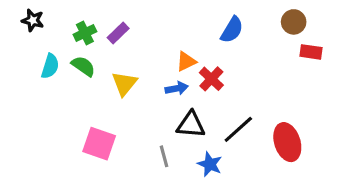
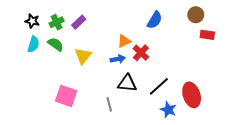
black star: (33, 20) -> (32, 21), moved
blue star: (210, 164) -> (168, 110), moved

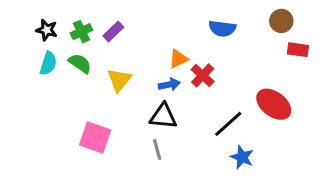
blue semicircle: (155, 20) -> (222, 29), turned 66
black triangle: (127, 83) -> (163, 116), moved
red ellipse: (192, 95) -> (274, 104), moved, turned -35

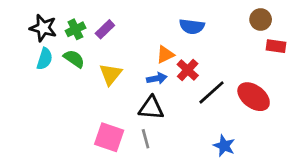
blue semicircle: (222, 29) -> (192, 27), moved
black star: (47, 30) -> (43, 28), size x1.4
black line: (228, 124) -> (212, 92), moved
pink square: (95, 138) -> (109, 137), moved

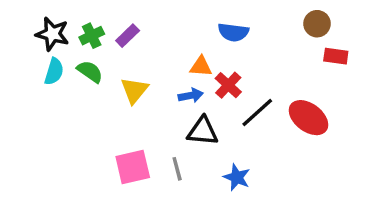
orange triangle: (165, 55) -> (201, 66), turned 30
black triangle: (151, 108) -> (203, 131), moved
pink square: (109, 137) -> (133, 167), turned -32
blue star: (224, 146) -> (237, 177), moved

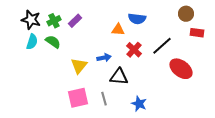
orange triangle: (201, 66) -> (118, 30), moved
yellow triangle: (134, 90) -> (79, 66), moved
blue arrow: (191, 95) -> (104, 58), moved
black line: (257, 112) -> (162, 46), moved

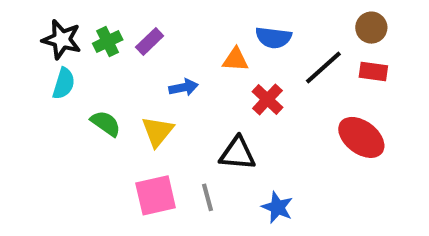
red rectangle: (197, 33) -> (373, 71), moved
green semicircle: (53, 42) -> (106, 123), moved
black line: (162, 46) -> (323, 67), moved
blue arrow: (104, 58) -> (184, 87), moved

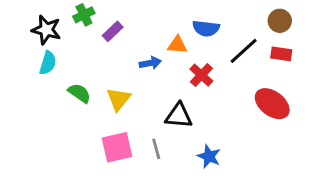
green cross: (108, 42) -> (84, 15), moved
blue arrow: (184, 87) -> (150, 63), moved

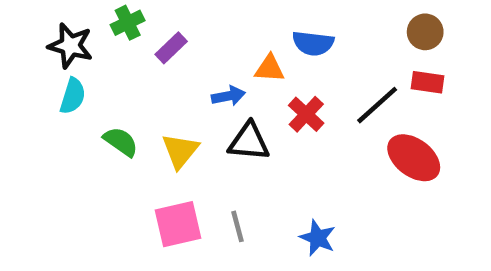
black line: (244, 51) -> (377, 105), moved
black triangle: (179, 116) -> (249, 142), moved

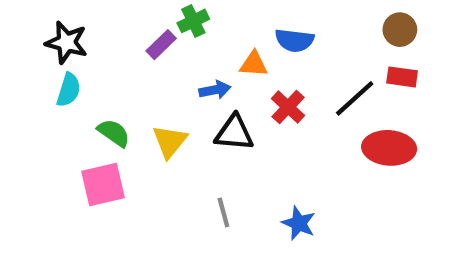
green cross: (128, 23) -> (193, 21), moved
red ellipse: (414, 158) -> (389, 148), turned -33
pink square: (178, 224) -> (103, 184), moved

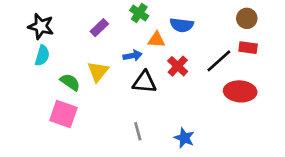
green cross: (193, 21) -> (139, 13), moved, turned -30
yellow triangle: (170, 141) -> (98, 71), moved
pink square: (103, 184) -> (63, 114), turned 32

